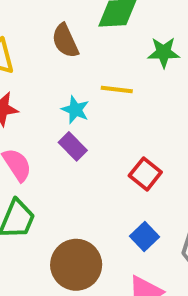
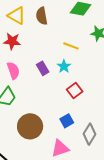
brown semicircle: (65, 41) -> (42, 16), moved
cyan star: (75, 110) -> (64, 66), moved

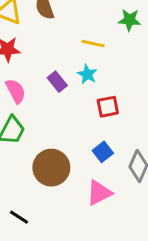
red square: (75, 90) -> (108, 107), turned 35

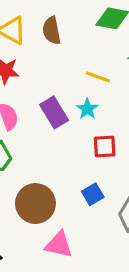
purple rectangle: (57, 82) -> (54, 112), size x1.4
pink triangle: (99, 193) -> (59, 245), moved, turned 32

